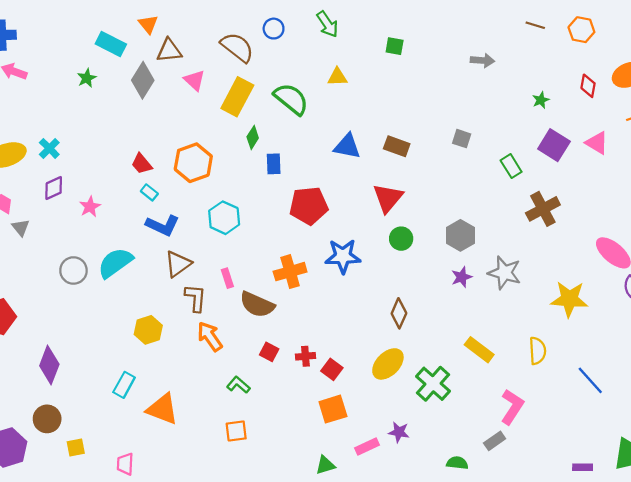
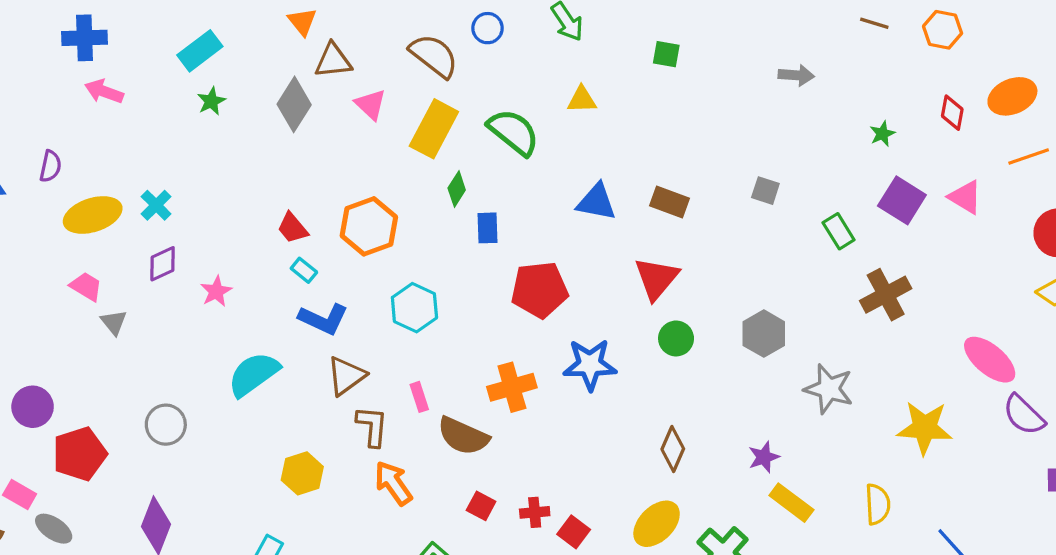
cyan rectangle: (111, 44) -> (200, 51), moved, turned -64
gray circle: (73, 270) -> (166, 425), moved
purple star: (462, 277) -> (764, 457), moved

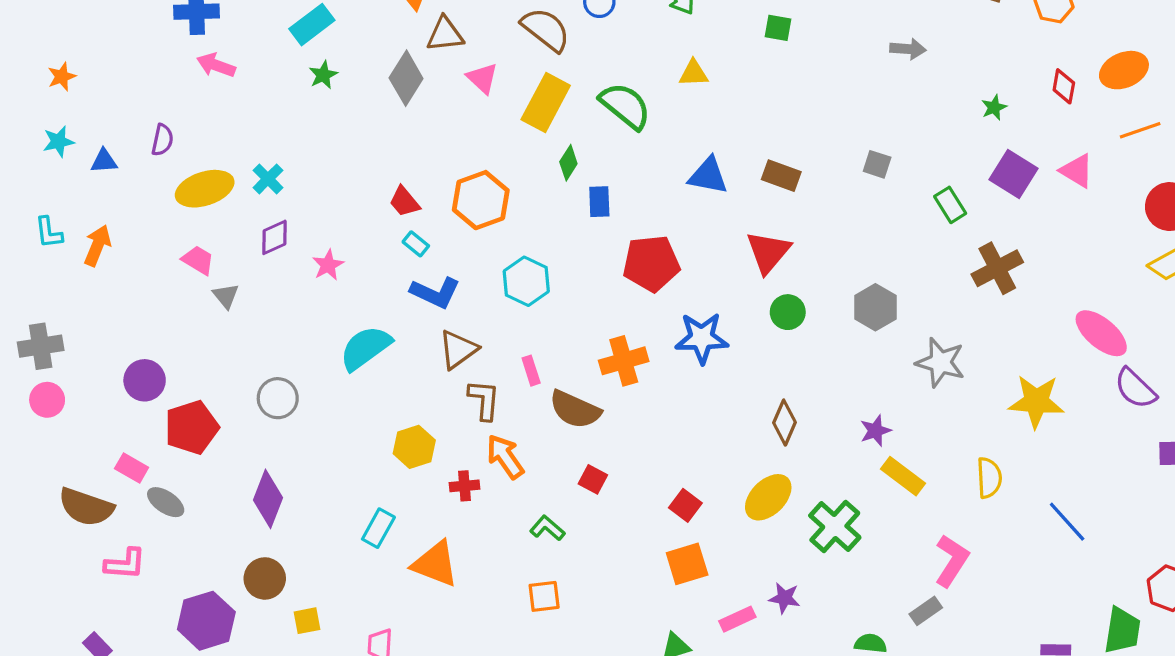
red cross: (535, 512) -> (465, 486), moved

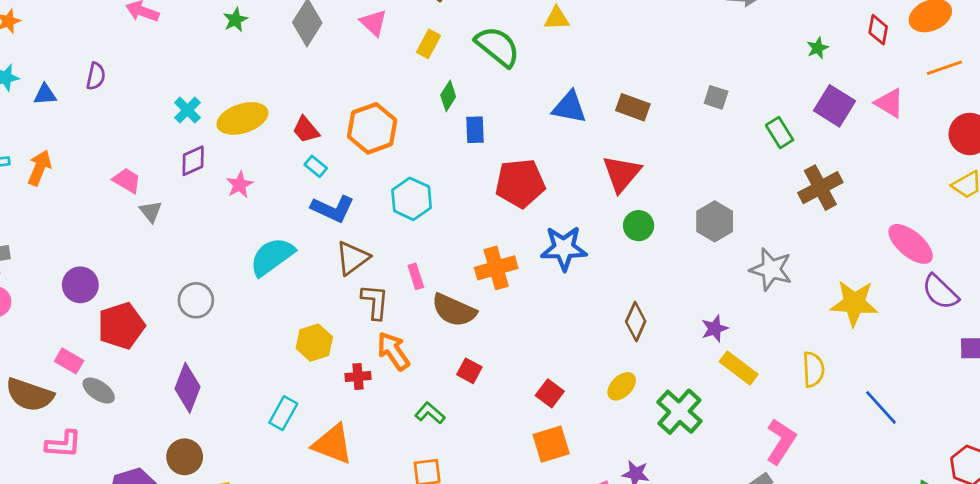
yellow rectangle: (546, 103) -> (428, 44), size x0.6
yellow ellipse: (205, 189) -> (242, 118), moved
yellow ellipse: (768, 497) -> (622, 386), size x0.7

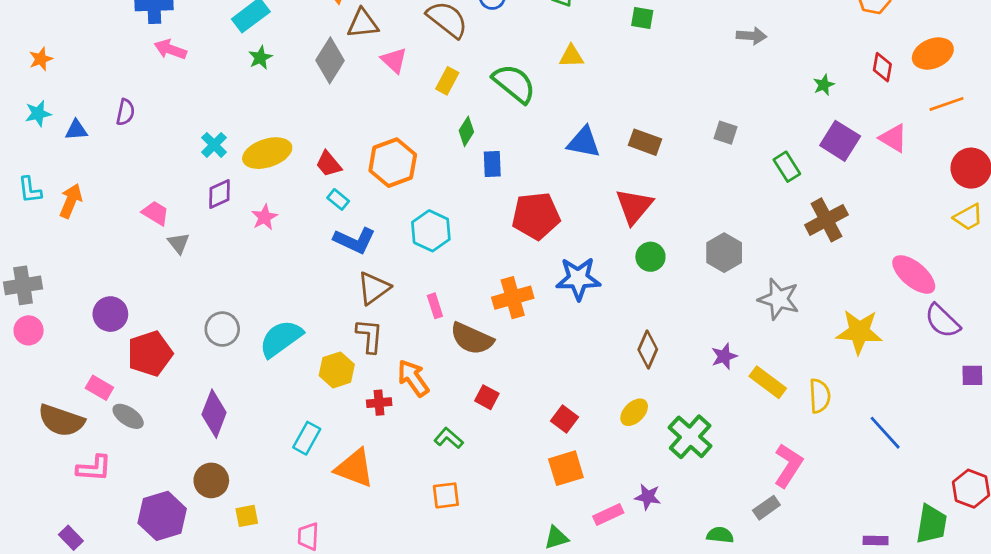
cyan semicircle: (272, 257) -> (281, 339), moved
brown L-shape: (375, 302) -> (370, 336), moved
yellow rectangle: (739, 368) -> (768, 382), moved

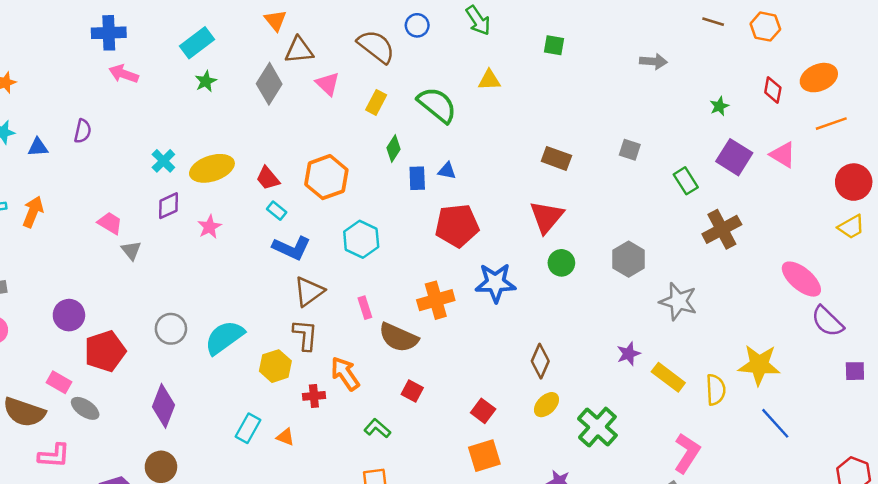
blue triangle: (584, 142) -> (447, 171), moved, size x0.6
yellow star: (859, 332) -> (759, 365), moved
brown diamond: (648, 349) -> (540, 361), moved
orange triangle: (355, 468) -> (285, 437), moved, size x0.5

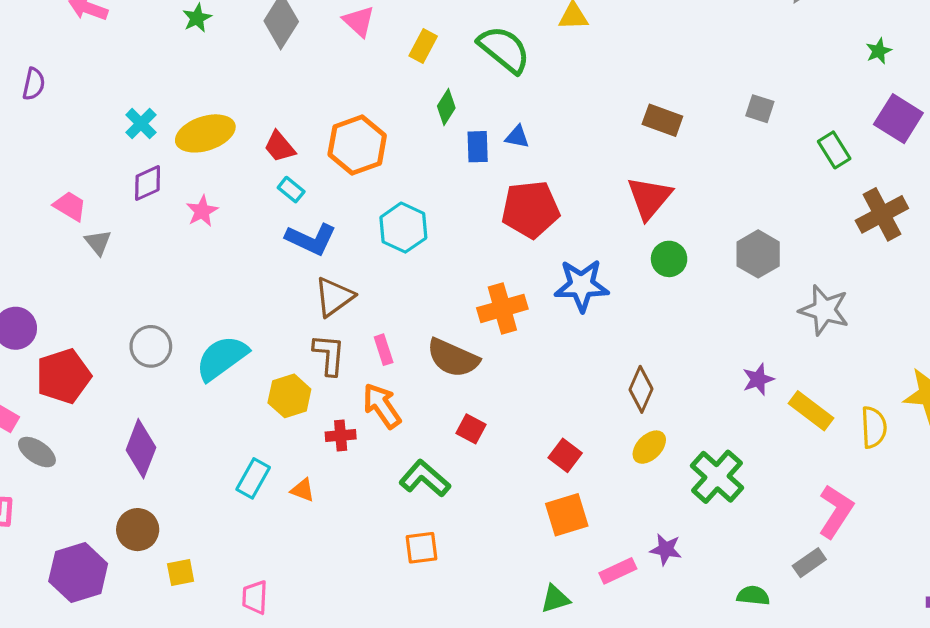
pink rectangle: (365, 308) -> (384, 350), moved
green L-shape: (377, 428) -> (425, 478), size x1.4

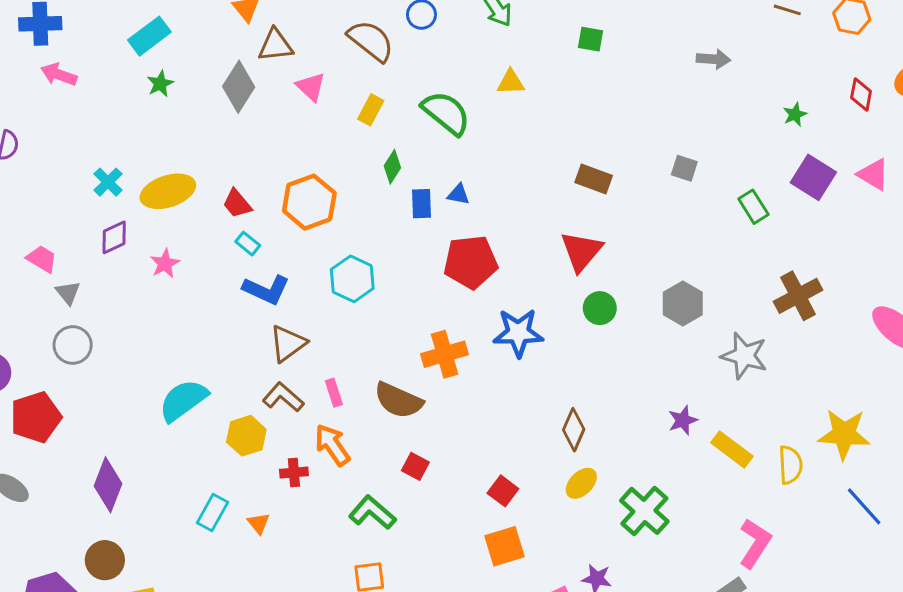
brown cross: (882, 214) -> (798, 296), moved
gray circle: (151, 346) -> (73, 345), moved
brown L-shape: (329, 355) -> (283, 397), turned -54
orange triangle: (303, 490) -> (259, 523), turned 30

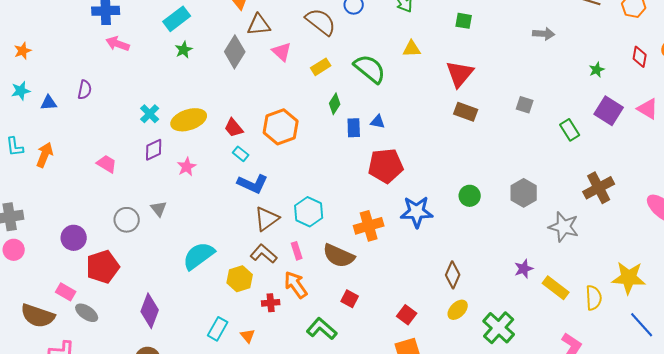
yellow rectangle: (371, 110) -> (321, 67), turned 30
red triangle: (581, 251) -> (460, 74), moved
cyan hexagon: (352, 279) -> (309, 212), moved
gray triangle: (68, 293) -> (159, 209), moved

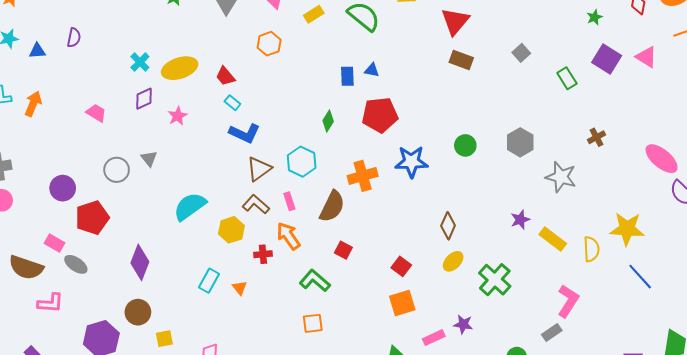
green diamond: (335, 104) -> (328, 121), moved
gray square: (525, 105) -> (521, 53), turned 30
orange hexagon: (281, 127) -> (269, 44), moved, size x0.7
brown cross: (599, 188) -> (596, 137), size x0.6
brown semicircle: (339, 256) -> (332, 206), turned -88

